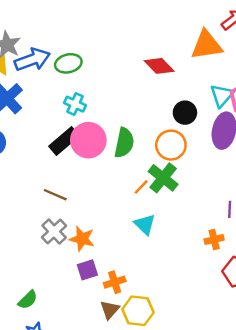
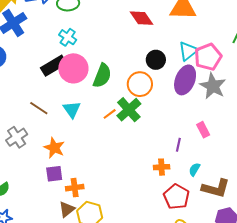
cyan triangle: (145, 224) -> (72, 109), moved
gray cross: (54, 232) -> (17, 137), moved

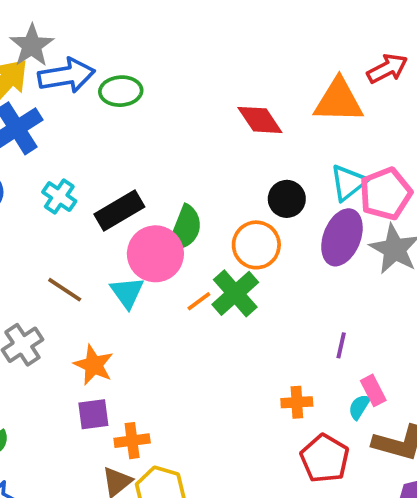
cyan cross: (68, 37) -> (59, 197), moved
black rectangle: (54, 66) -> (119, 211), moved
pink circle: (73, 68) -> (155, 254), moved
pink rectangle: (203, 130) -> (373, 390), moved
purple line: (178, 145) -> (341, 345), moved

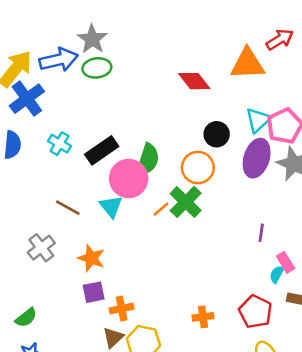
gray star: (32, 45) -> (92, 39), moved
orange cross: (297, 402) -> (203, 317), moved

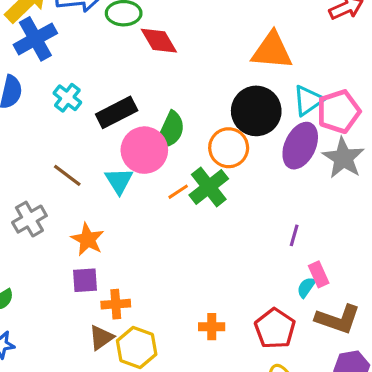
orange triangle: (248, 64) -> (272, 51), moved
red diamond: (194, 81) -> (159, 41), moved
black circle: (217, 134) -> (256, 111), size x1.6

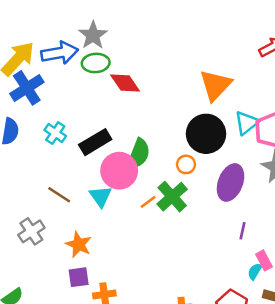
orange triangle: (272, 51) -> (215, 85), turned -48
purple ellipse: (300, 146) -> (231, 182), moved
orange circle: (229, 148) -> (186, 164), size x0.6

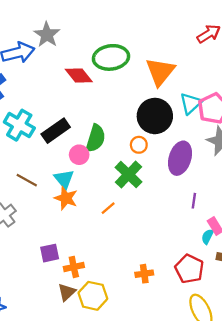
green ellipse: (96, 63) -> (111, 57), moved, size x1.4
cyan cross: (55, 133) -> (19, 125), size x1.5
pink circle: (119, 171) -> (79, 155), size x0.6
orange line: (148, 202) -> (108, 208), moved
orange star: (79, 245) -> (66, 198), moved

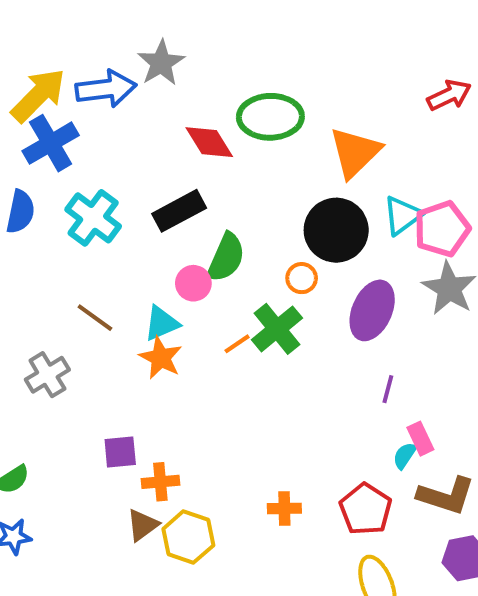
black rectangle: (56, 131) -> (179, 211), moved
cyan triangle: (64, 179) -> (162, 323), turned 40
orange line: (108, 208) -> (237, 344), moved

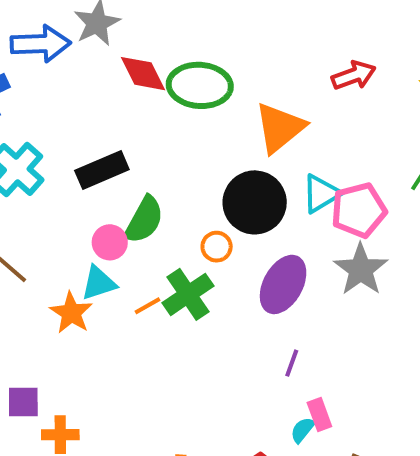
red arrow: (449, 95) -> (354, 75), moved
red diamond: (209, 142) -> (143, 74), moved
cyan triangle: (162, 323) -> (99, 283), moved

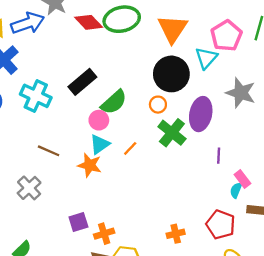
pink pentagon: (359, 210) -> (226, 36), moved
green semicircle: (144, 220) -> (114, 102), turned 36
green cross: (188, 294) -> (172, 133), moved

